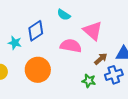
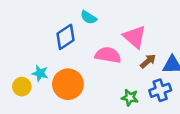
cyan semicircle: (64, 15) -> (89, 17), moved
cyan star: (15, 43) -> (40, 73), moved
brown arrow: (101, 59) -> (148, 61), moved

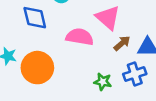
blue diamond: (66, 37) -> (35, 18), turned -70

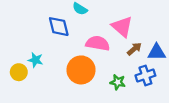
orange circle: (37, 68) -> (81, 70), moved

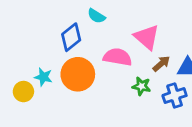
blue diamond: (59, 27) -> (71, 37), turned 65
orange circle: (81, 70) -> (78, 74), moved
green star: (118, 82) -> (141, 86), moved

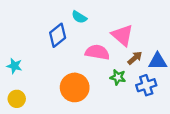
orange circle: (78, 74) -> (75, 87), moved
cyan star: (43, 77) -> (14, 66), moved
yellow circle: (23, 92) -> (17, 99), moved

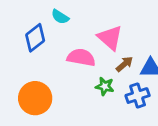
orange circle: (75, 87) -> (35, 98), moved

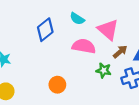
cyan semicircle: (60, 17) -> (77, 19), moved
orange circle: (35, 98) -> (57, 85), moved, size x0.6

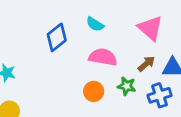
pink triangle: (108, 30) -> (150, 28), moved
orange circle: (57, 85) -> (94, 91), moved

